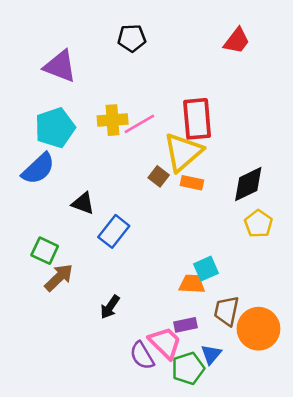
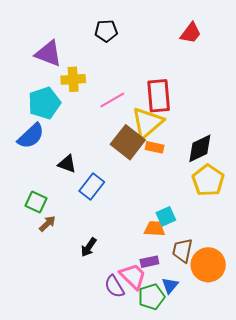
yellow cross: (113, 120) -> (73, 79), moved
brown square: (159, 176) -> (128, 142), size x2.0
yellow pentagon: (258, 224) -> (208, 180), size x1.4
brown arrow: (59, 278) -> (47, 224), size x0.7

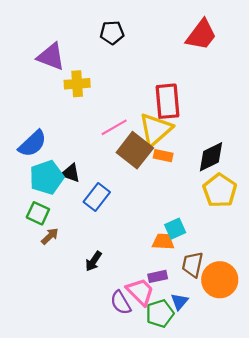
red trapezoid: (191, 33) -> (201, 35), size x1.4
pink line: (112, 100) -> (114, 127), moved
cyan pentagon: (44, 103) -> (47, 177), moved

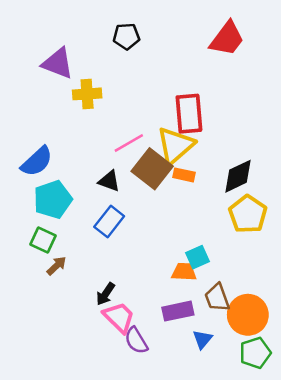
black triangle: (71, 173) -> (109, 181), moved
brown trapezoid: (193, 265) -> (217, 298), turned -32
purple rectangle: (158, 276) -> (178, 311), size x1.4
pink trapezoid: (140, 292) -> (119, 317), moved
green pentagon: (160, 313) -> (255, 353), moved

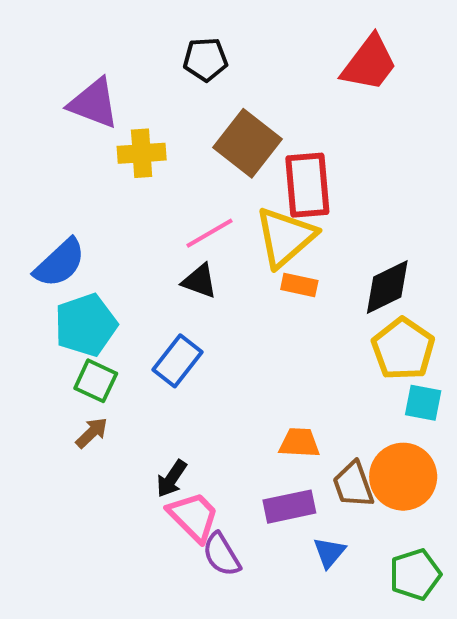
brown square: (152, 169) -> (247, 143), moved
black triangle: (109, 181) -> (200, 281), moved
green square: (43, 240) -> (96, 381), moved
cyan square: (198, 257) -> (423, 403), moved, turned 35
orange circle: (248, 315) -> (403, 477), moved

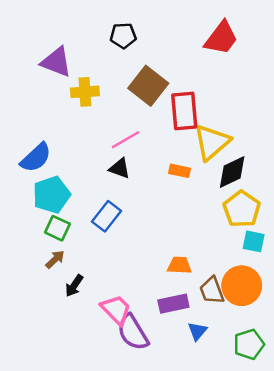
yellow triangle: (285, 237) -> (212, 142), moved
black arrow: (172, 479) -> (74, 286), moved
purple semicircle: (221, 555) -> (133, 332), size x1.4

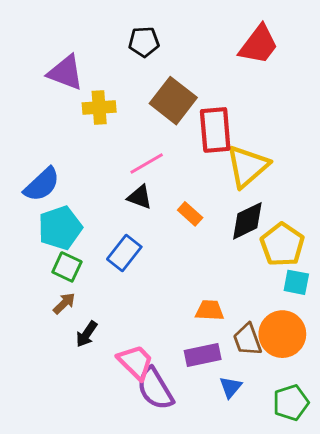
orange rectangle: (179, 171) -> (190, 214), moved, turned 30
black diamond: (232, 172) -> (247, 221), moved

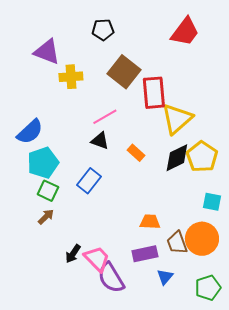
yellow pentagon: (282, 245) -> (202, 157), moved
black arrow: (87, 334) -> (73, 254), moved

